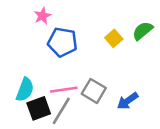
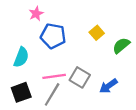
green semicircle: (143, 31) -> (121, 46), moved
cyan semicircle: (25, 90) -> (21, 57), moved
black square: (39, 108) -> (21, 92), moved

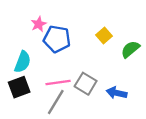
pink star: (36, 14) -> (39, 24), moved
blue arrow: (108, 86) -> (117, 93), turned 48
black square: (21, 92) -> (19, 87), moved

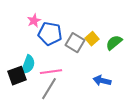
yellow square: (104, 36) -> (92, 39), moved
cyan semicircle: (23, 62) -> (28, 65), moved
gray square: (86, 84) -> (75, 43), moved

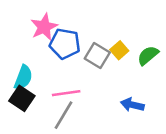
pink star: (34, 21) -> (44, 27), size x1.5
cyan semicircle: (28, 65) -> (23, 78), moved
black square: (17, 76) -> (22, 98), turned -36

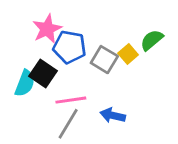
green semicircle: (148, 55) -> (152, 40), moved
black square: (22, 98) -> (43, 74), moved
blue arrow: (132, 105) -> (113, 115), moved

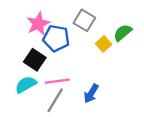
gray square: (104, 60) -> (84, 20), moved
cyan semicircle: (25, 83) -> (26, 85), moved, turned -140
blue arrow: (113, 115) -> (91, 94), turned -72

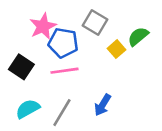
black square: (35, 60) -> (21, 67), moved
pink line: (57, 81) -> (65, 71), moved
cyan semicircle: (26, 85) -> (28, 109), moved

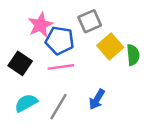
gray square: (95, 22) -> (90, 21), turned 35
green semicircle: (138, 36) -> (133, 55), moved, turned 125
yellow square: (117, 49) -> (110, 46), size x1.5

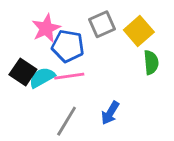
yellow square: (110, 46) -> (139, 31), moved
cyan semicircle: (26, 103) -> (42, 77), moved

